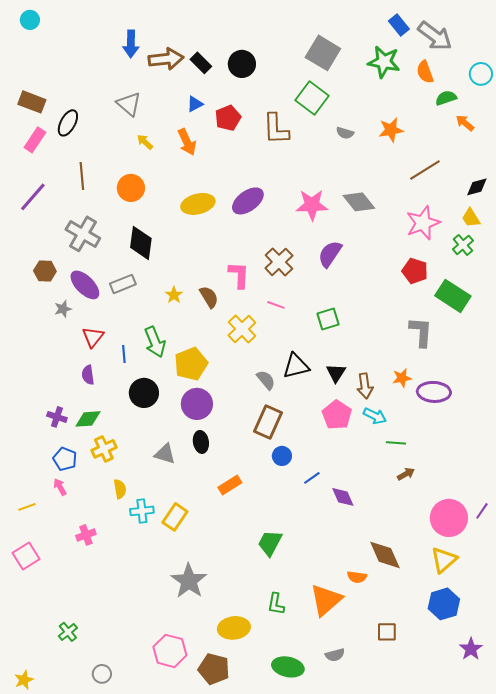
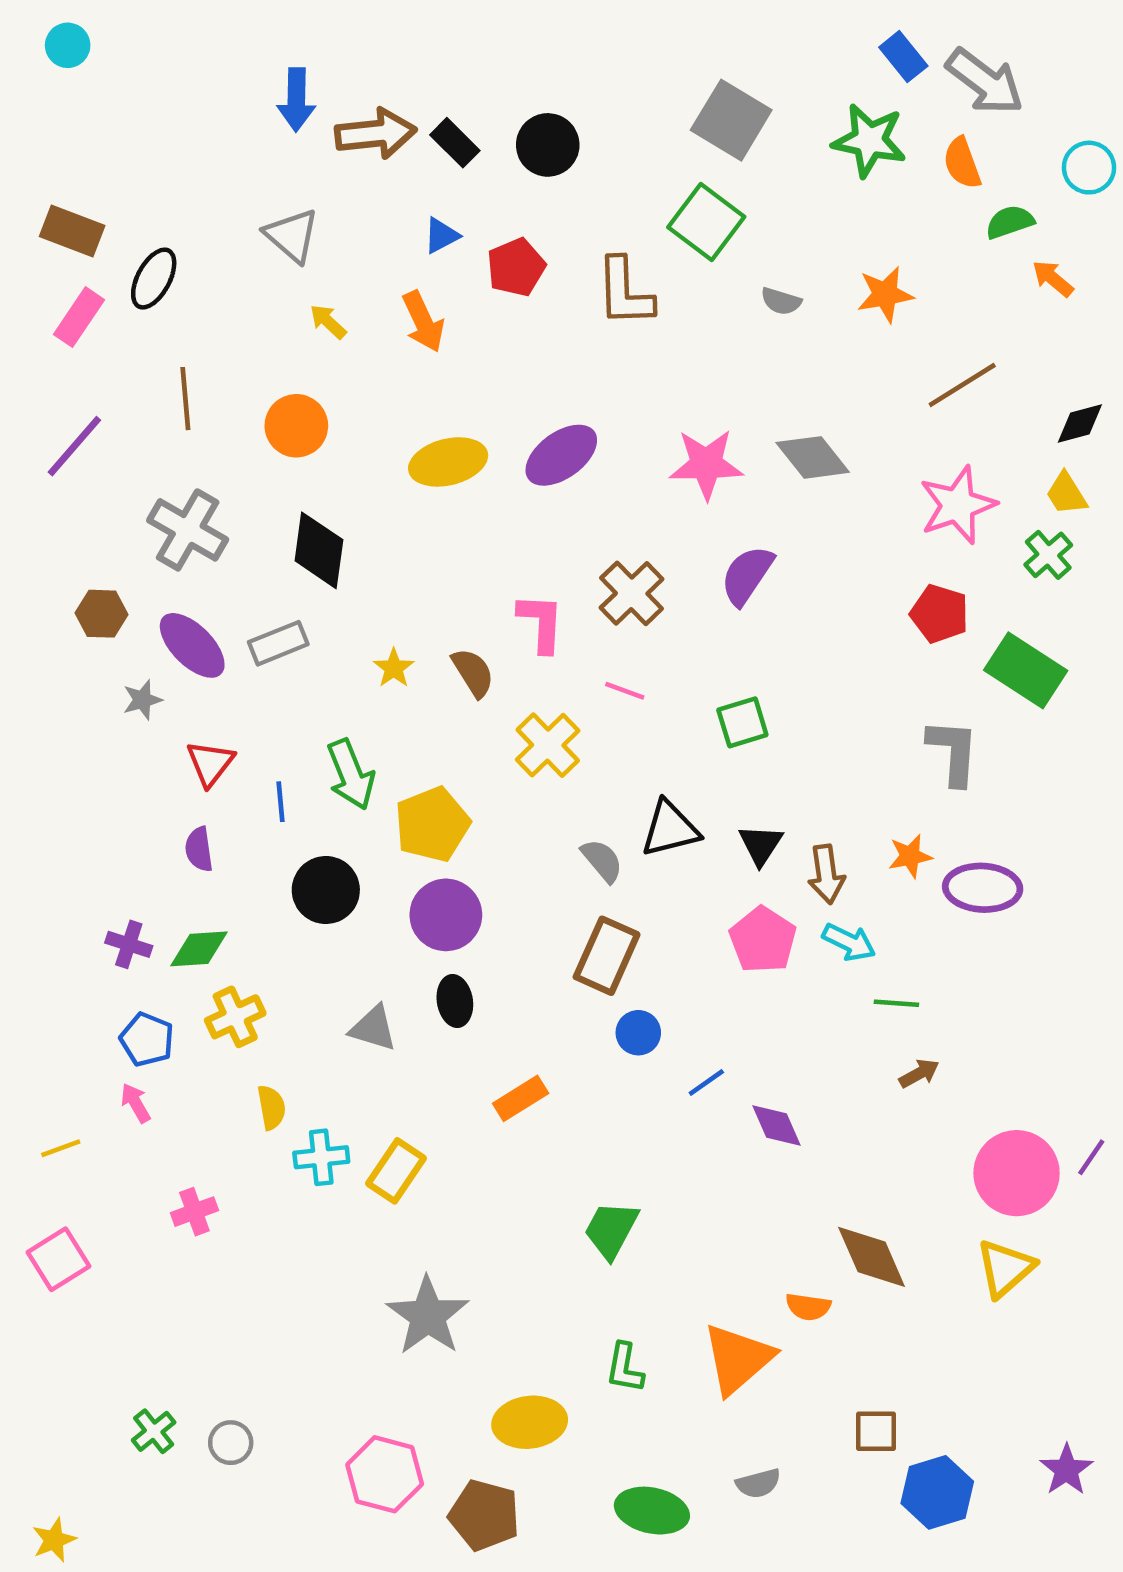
blue hexagon: (444, 604) -> (937, 1492), moved
gray circle: (102, 674) -> (231, 1443), moved

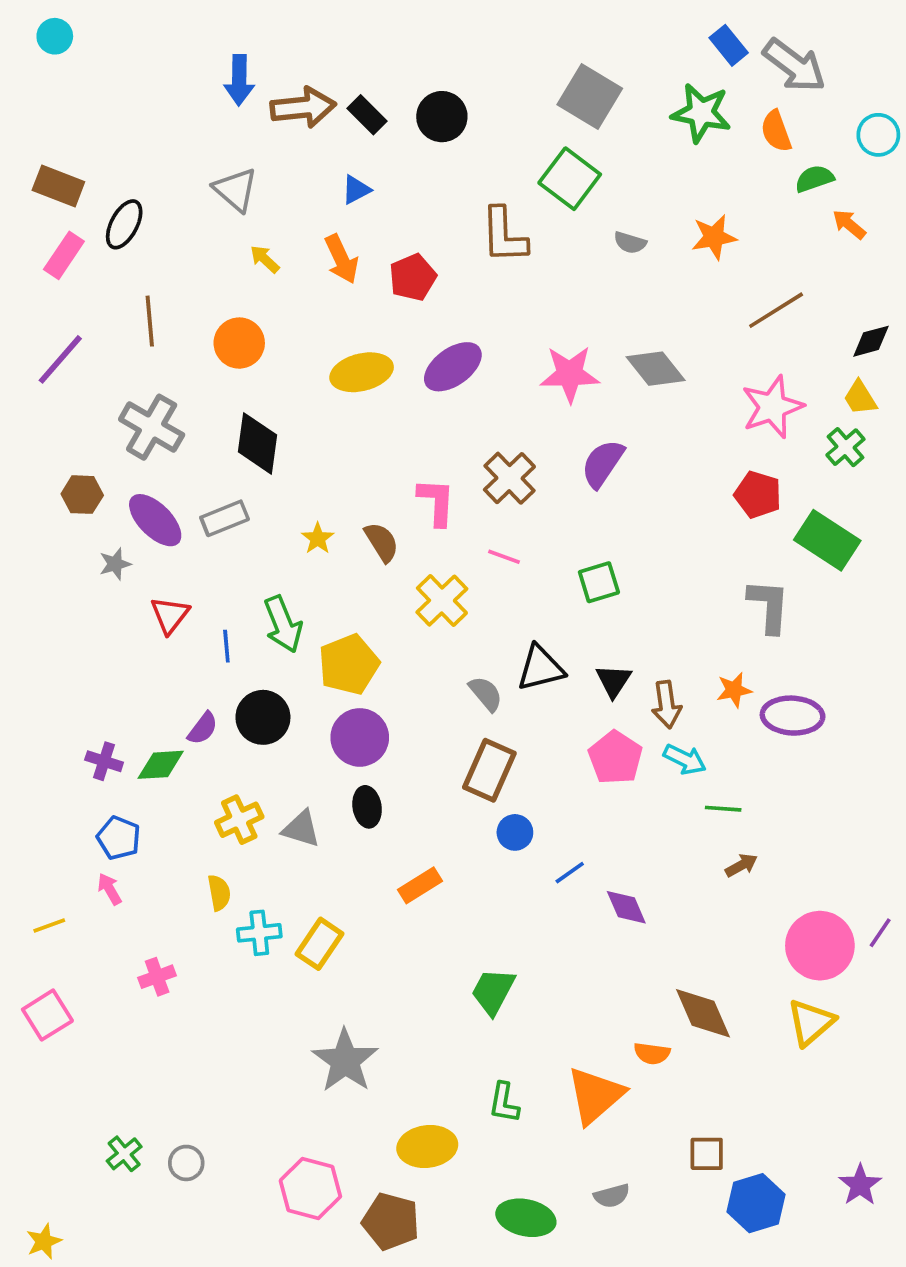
red pentagon: (516, 267) -> (413, 277), moved
purple semicircle: (199, 849) -> (203, 728), moved, turned -135
yellow cross: (235, 1017) -> (239, 820), moved

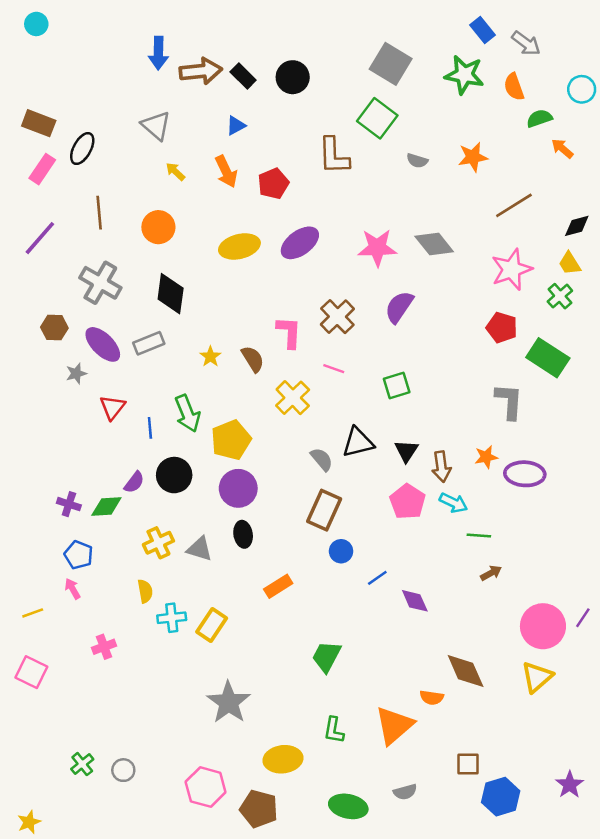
gray arrow: (794, 65) -> (526, 43), size x0.7
pink square: (47, 1015) -> (31, 672), turned -32

